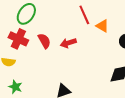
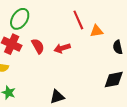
orange triangle: (102, 26) -> (96, 31), turned -40

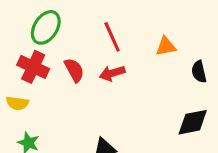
red line: (78, 20) -> (112, 37), moved

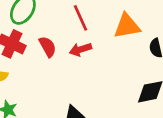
orange triangle: (166, 46) -> (127, 26), size x1.5

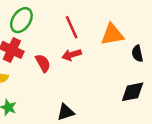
red semicircle: (48, 47) -> (43, 63), moved

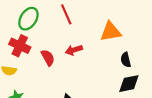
red line: (72, 27) -> (66, 14), moved
black semicircle: (137, 54) -> (126, 60), moved

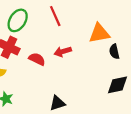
red semicircle: (48, 58) -> (37, 59), turned -35
black semicircle: (126, 60) -> (114, 52), moved

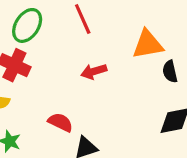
red semicircle: (37, 59) -> (60, 122), moved

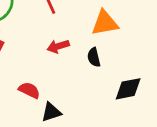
black semicircle: (170, 71) -> (94, 57), moved

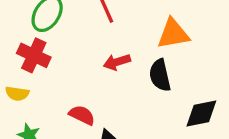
black semicircle: (94, 57) -> (160, 75), size x1.4

